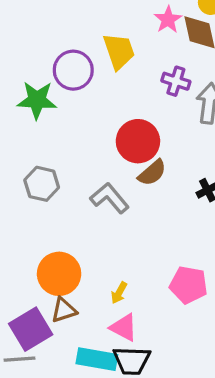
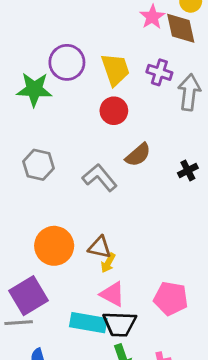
yellow trapezoid: (119, 51) -> (115, 69), moved
red circle: (138, 141) -> (114, 111), moved, size x0.7
pink pentagon: (189, 285) -> (171, 298), moved
brown triangle: (64, 310) -> (100, 247), moved, turned 30

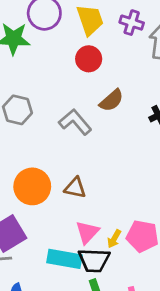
yellow arrow: (108, 263) -> (114, 239), moved
pink triangle: (112, 294) -> (87, 232), turned 45

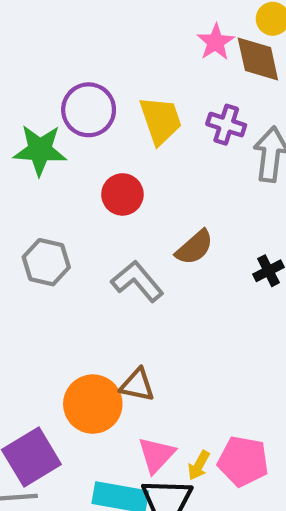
red circle: (89, 59) -> (122, 194), moved
orange circle: (32, 186) -> (93, 404), moved

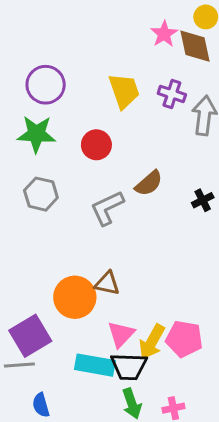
purple circle: (89, 110) -> (46, 85), moved
green star: (40, 150) -> (36, 134), moved
gray L-shape: (137, 281) -> (107, 208), turned -75
yellow arrow: (199, 465) -> (152, 342), size x1.6

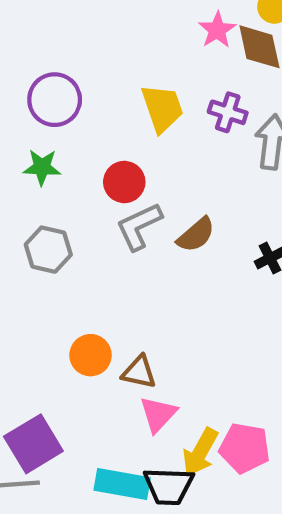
green star: (36, 134) -> (42, 167), size x0.7
gray L-shape: (107, 208) -> (139, 226), moved
orange circle: (75, 297) -> (90, 355), moved, size x0.7
pink triangle: (121, 334) -> (158, 414), moved

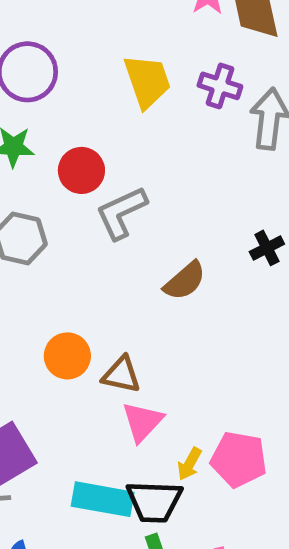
red circle: (124, 182) -> (81, 170), moved
brown semicircle: (196, 235) -> (185, 281), moved
yellow arrow: (200, 452) -> (189, 464), size x0.6

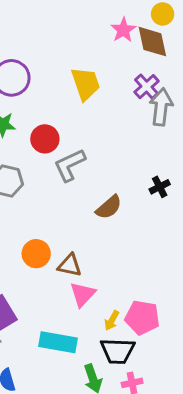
purple cross: (220, 86) -> (147, 87), moved, turned 30
black trapezoid: (154, 501) -> (118, 351), moved

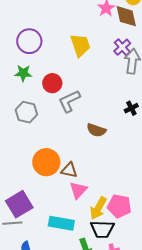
black cross: (160, 187) -> (131, 108), moved
brown semicircle: (109, 207) -> (96, 130), turned 60
orange circle: (36, 254) -> (46, 162), size x1.4
yellow arrow: (112, 320) -> (98, 208), size x1.6

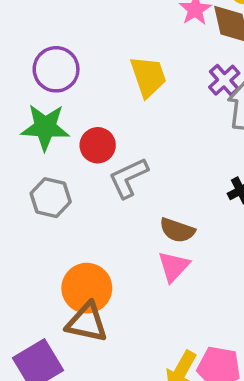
green star: (23, 73) -> (45, 127), size x1.5
brown triangle: (69, 170) -> (87, 322), moved, size x1.4
pink triangle: (78, 190) -> (174, 266), moved

